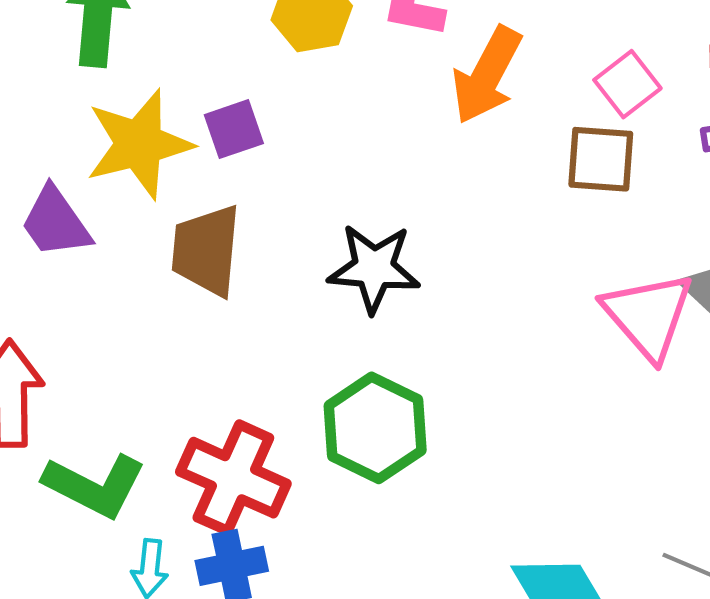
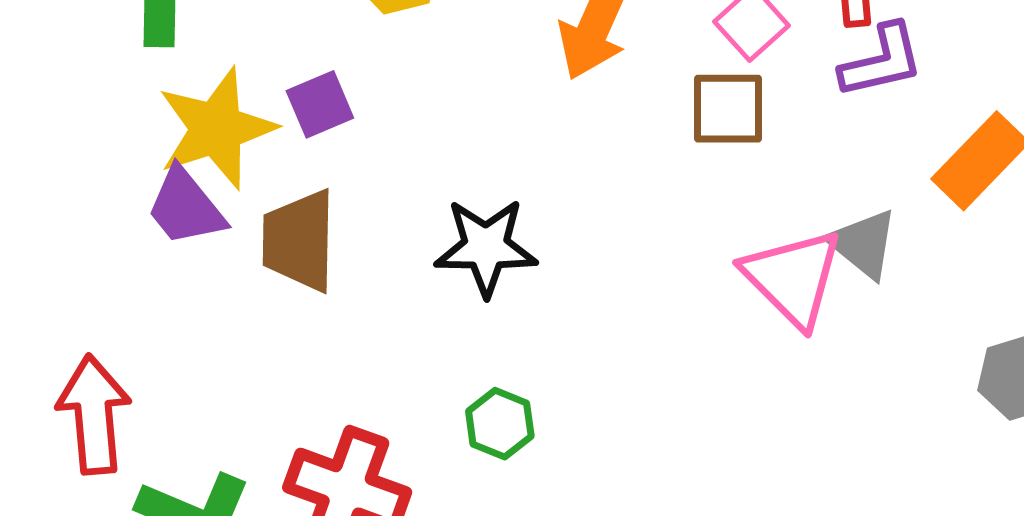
purple trapezoid: (56, 222) -> (186, 207), moved
green hexagon: (375, 428) -> (500, 424), size x0.6

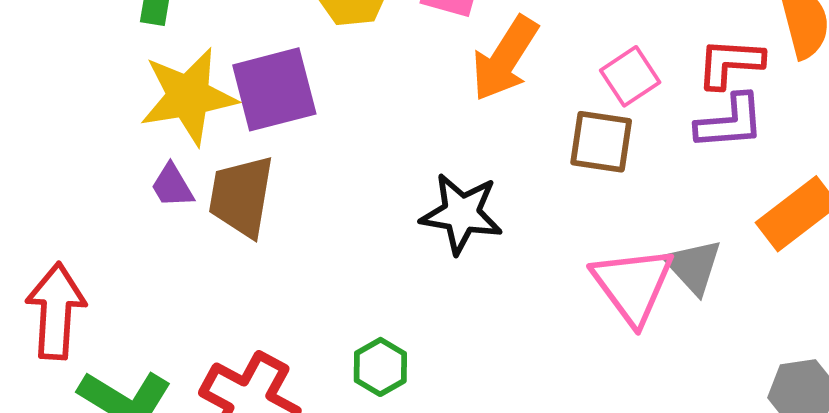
purple square: (320, 104) -> (274, 89), size x1.6
purple trapezoid: (186, 207) -> (172, 186), moved, size x0.7
black star: (486, 247) -> (461, 214), moved

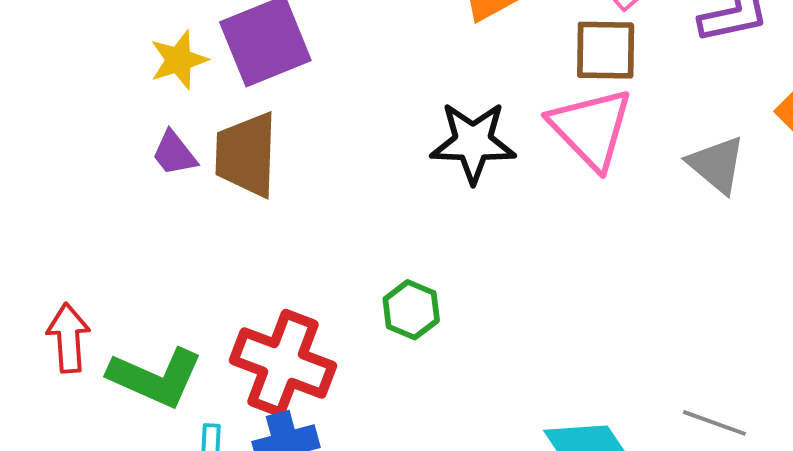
yellow star: (188, 96) -> (179, 60), size x0.6
pink triangle: (633, 285) -> (591, 128), moved
red arrow: (56, 311) -> (68, 338), moved, size x0.7

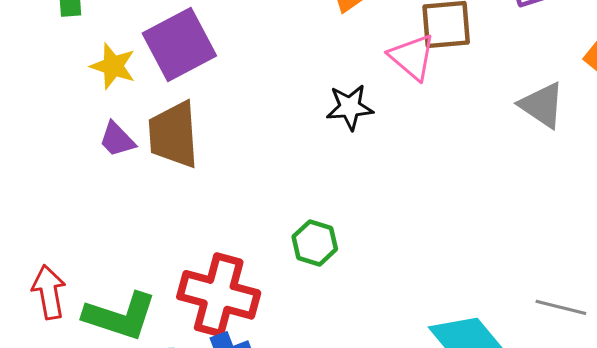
yellow star: (179, 60) -> (113, 66), turned -30
pink triangle: (591, 128) -> (412, 57), moved, size x0.7
black star: (473, 142) -> (350, 107), size x0.7

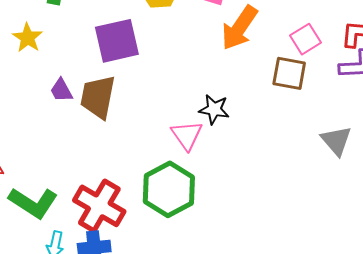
pink triangle: (412, 57) -> (187, 135), moved
yellow star: (113, 66) -> (28, 38), moved
green hexagon: (315, 243) -> (169, 189), size x1.8

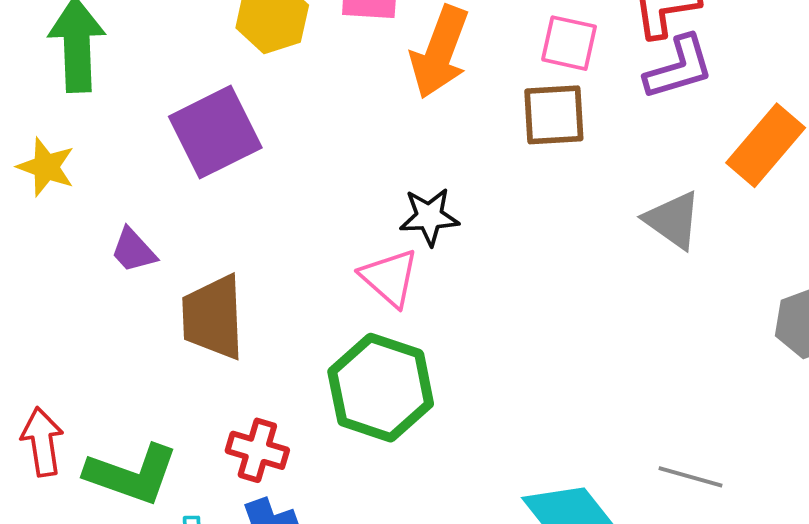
pink square: (306, 39) -> (569, 43), turned -32
brown trapezoid: (98, 97) -> (213, 317), moved
red cross: (99, 206) -> (257, 450), size x0.6

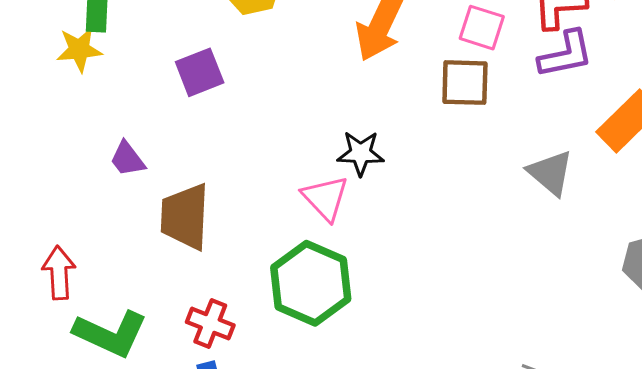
purple square: (215, 132) -> (200, 72), size x0.7
yellow star: (46, 167) -> (79, 50), moved, turned -30
red arrow: (42, 442) -> (59, 273), moved

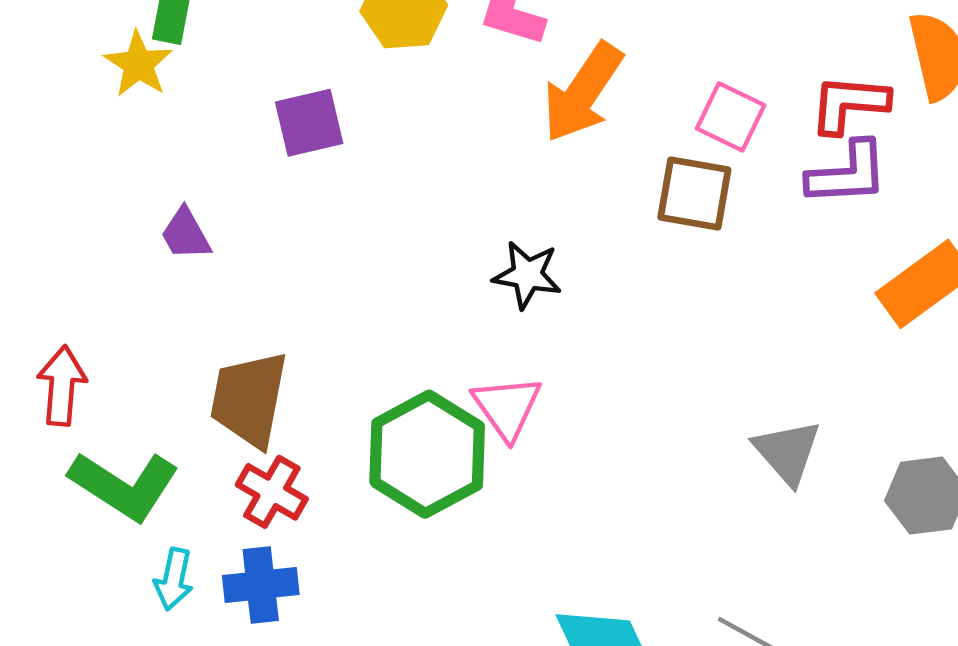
yellow star: (79, 50) -> (138, 64), turned 30
gray triangle: (550, 173) -> (787, 452), moved
pink triangle: (325, 198) -> (507, 407), moved
brown trapezoid: (185, 217) -> (249, 399), moved

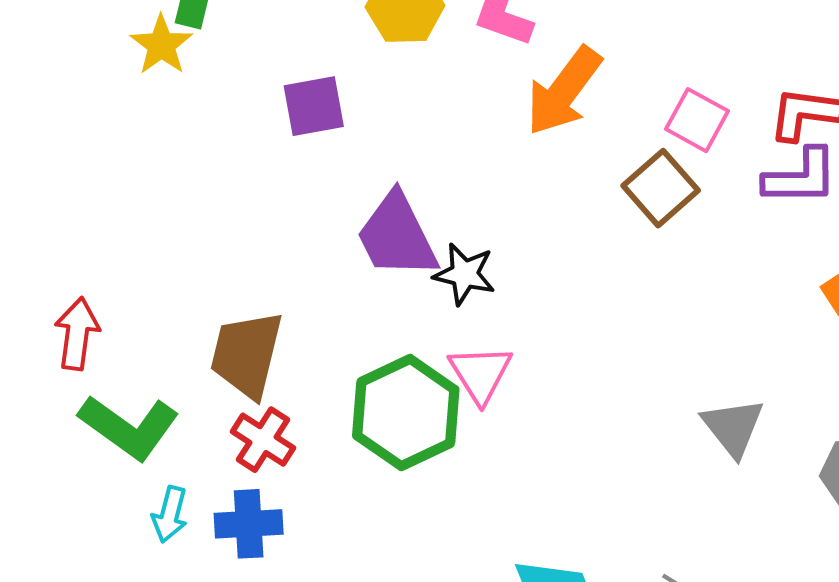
brown square: (694, 193) -> (661, 188), turned 36
purple trapezoid: (186, 234) -> (397, 236), moved, size x1.8
black star: (527, 275) -> (464, 274), moved

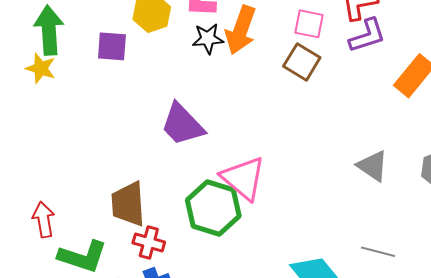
purple square: (314, 106) -> (112, 46), moved, turned 32
black star: (464, 274) -> (208, 39), moved
pink triangle: (480, 374) -> (243, 178), size x1.4

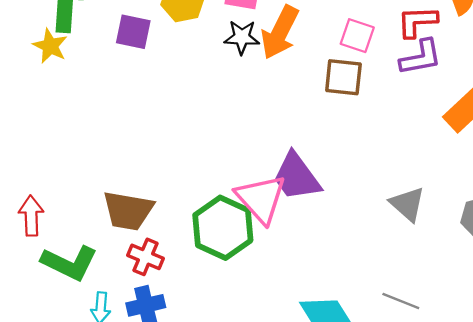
brown square: (302, 62) -> (343, 77), turned -33
purple trapezoid: (182, 125) -> (296, 177), moved
brown trapezoid: (128, 204) -> (128, 211), turned -84

